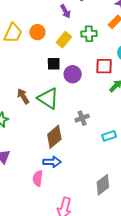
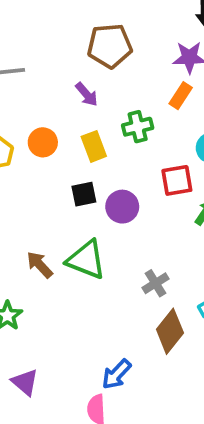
yellow rectangle: (64, 40) -> (94, 146), turned -49
brown diamond: (54, 137) -> (170, 331), moved
blue arrow: (52, 162) -> (116, 374), turned 144

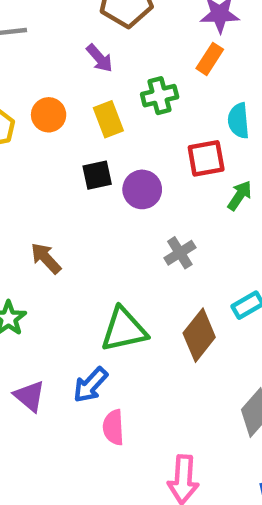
green triangle: (86, 260) -> (124, 330), moved, turned -33
gray cross: (156, 283) -> (180, 253), moved
blue arrow: (116, 374) -> (90, 385), moved

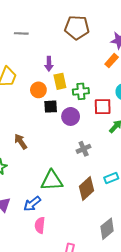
purple arrow: (99, 58) -> (49, 64), moved, turned 32
green cross: (160, 96) -> (81, 91), moved
orange circle: (49, 115) -> (38, 90), moved

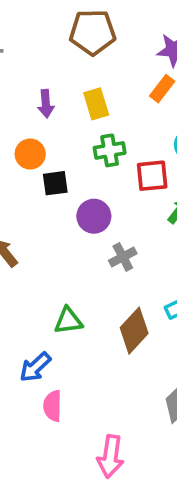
yellow rectangle: (60, 81) -> (96, 104), moved
purple circle: (71, 116) -> (94, 216), moved
green triangle: (52, 180) -> (68, 321), size x0.7

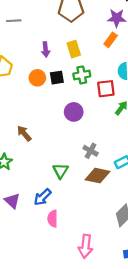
black square: (55, 183) -> (57, 78), moved
gray cross: (123, 257) -> (91, 151), moved, turned -32
green triangle: (68, 321) -> (61, 171), turned -49
brown diamond: (134, 331) -> (97, 176), turned 60

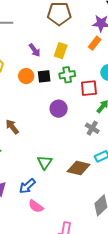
purple arrow: (46, 49) -> (35, 50), turned -32
yellow rectangle: (74, 49) -> (61, 51), turned 35
gray cross: (91, 151) -> (92, 128), moved
pink semicircle: (53, 219) -> (36, 206), turned -56

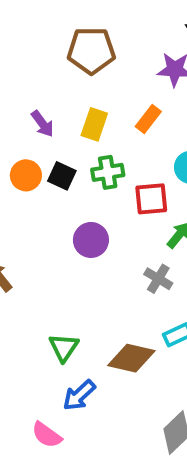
orange rectangle: (95, 43) -> (148, 119), moved
black square: (44, 76) -> (62, 176), turned 32
blue arrow: (27, 186) -> (79, 395), moved

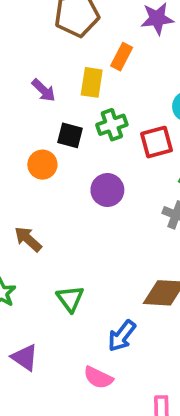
orange rectangle: (148, 119) -> (122, 57), moved
orange circle: (26, 175) -> (42, 165), moved
green triangle: (64, 347) -> (70, 299), moved

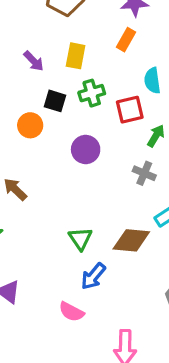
orange rectangle: (122, 57) -> (126, 40), moved
green triangle: (70, 299) -> (80, 239), moved

